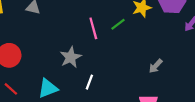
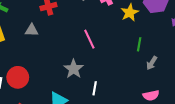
green line: (118, 24) -> (139, 44), moved, turned -32

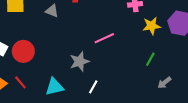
pink line: (89, 39) -> (104, 38), turned 72
gray arrow: (152, 63) -> (164, 83), moved

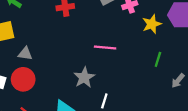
gray triangle: (52, 11) -> (25, 54), moved
pink line: (104, 38) -> (105, 47), turned 42

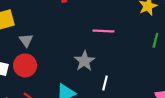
gray triangle: (25, 54) -> (26, 40), turned 48

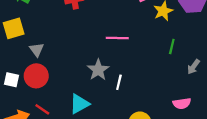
white line: (105, 83) -> (119, 82), moved

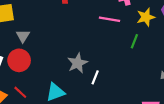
pink line: (117, 38) -> (110, 19), moved
green line: (172, 47) -> (134, 41), moved

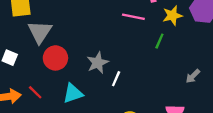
gray triangle: (23, 36) -> (40, 32), size x1.6
red circle: (19, 60) -> (55, 58), moved

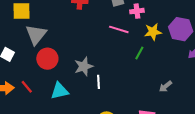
white line: (116, 79) -> (98, 82), turned -32

